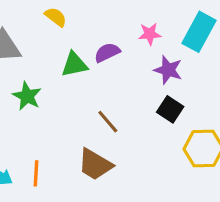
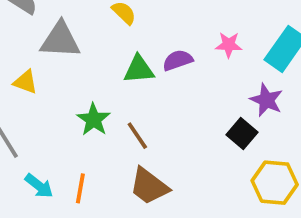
purple star: (168, 70) -> (266, 100), moved
green star: (27, 96) -> (94, 120), moved
brown line: (108, 122) -> (137, 136), moved

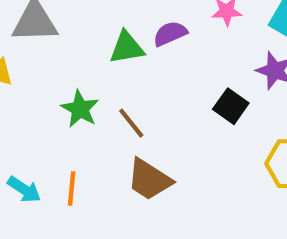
black square: (242, 134) -> (231, 106), moved

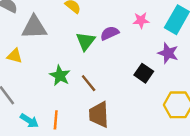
green triangle: (127, 48) -> (86, 41), turned -42
brown trapezoid: (149, 180) -> (99, 114), turned 56

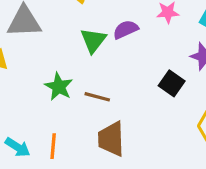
brown line: (89, 83) -> (97, 97), turned -36

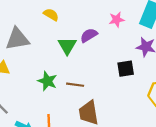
black square: (172, 83) -> (126, 69), turned -36

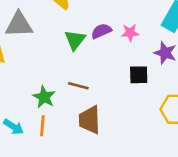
pink star: (117, 20) -> (130, 33), moved
green star: (47, 81) -> (44, 97), moved

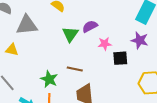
pink star: (130, 33) -> (105, 44), moved

